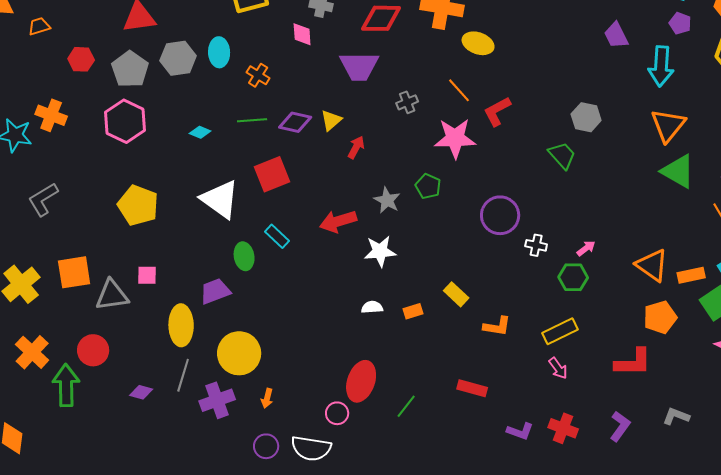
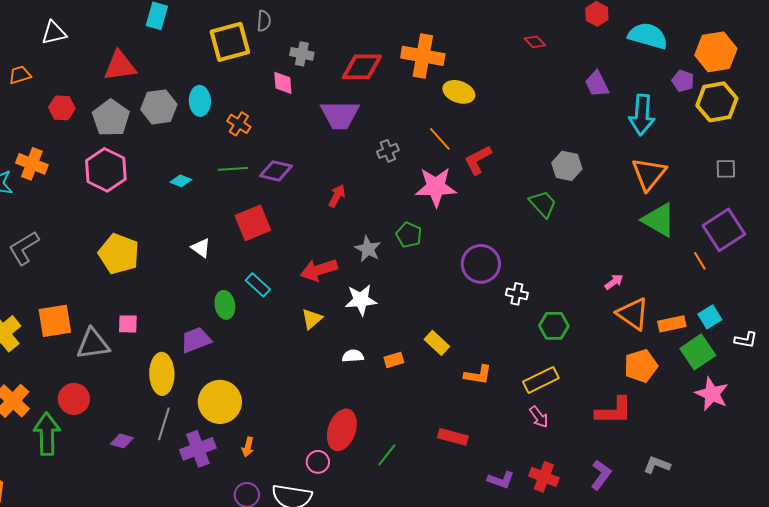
purple pentagon: (680, 23) -> (683, 81), moved
yellow triangle: (331, 120) -> (312, 319), moved
white triangle: (220, 199) -> (201, 248), size x0.5
pink arrow: (586, 248) -> (614, 282), moved

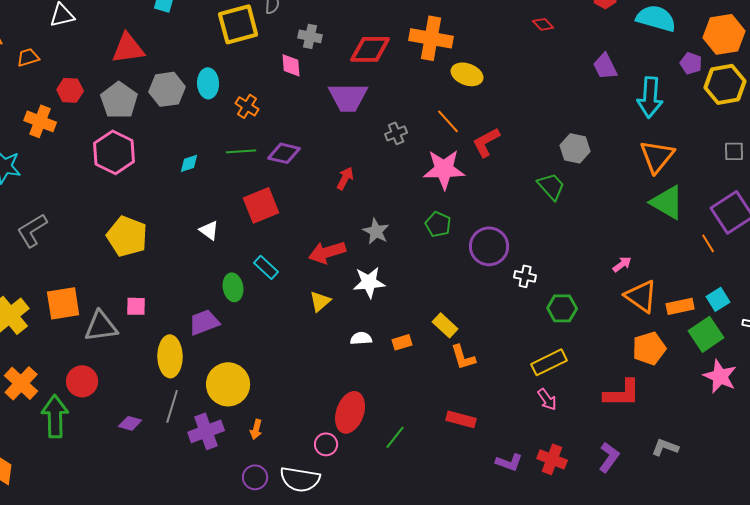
orange cross: (32, 164) -> (40, 121), moved
cyan diamond: (181, 181) -> (189, 163), turned -40
green pentagon: (409, 235) -> (438, 224), moved
orange L-shape: (478, 375) -> (463, 357), moved, turned 64

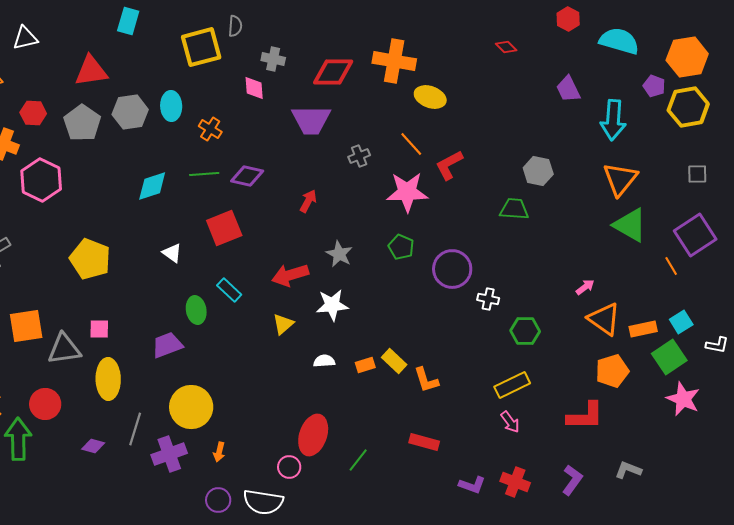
pink hexagon: (114, 152) -> (41, 180), moved
cyan diamond: (189, 163) -> (152, 186), size x1.6
green trapezoid: (551, 186) -> (514, 209), turned -44
yellow rectangle: (445, 325) -> (394, 361), moved
yellow ellipse: (170, 356) -> (108, 379), moved

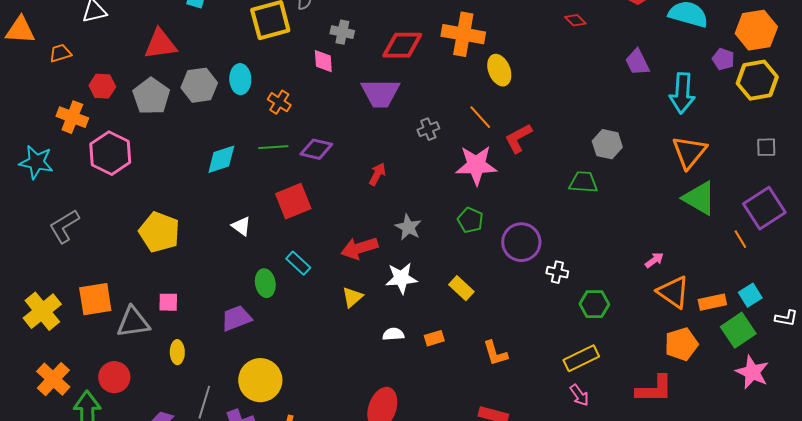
yellow ellipse: (430, 97) -> (499, 70), turned 48
yellow rectangle: (394, 361) -> (461, 288), moved
yellow ellipse: (108, 379) -> (177, 352), size x0.6

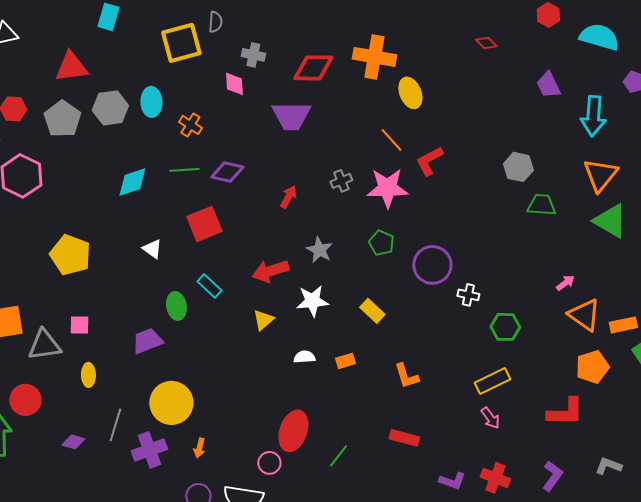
gray cross: (428, 129) -> (341, 181), moved
green trapezoid: (583, 182) -> (541, 205), moved

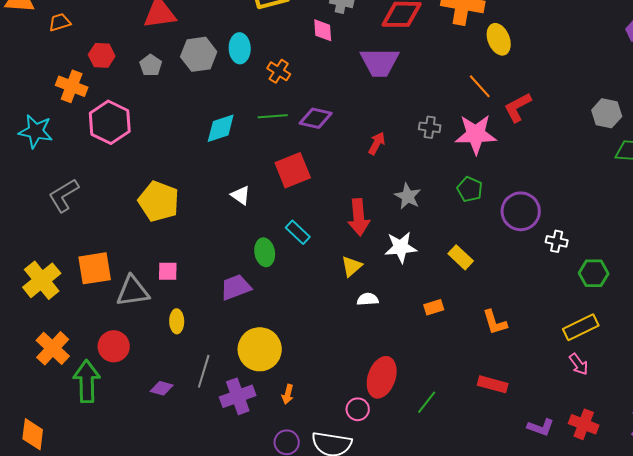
gray pentagon: (62, 119) -> (151, 65), size x0.6
gray cross: (341, 181) -> (430, 127), turned 30
red arrow: (270, 271) -> (359, 217), turned -78
white semicircle: (304, 357) -> (368, 299), moved

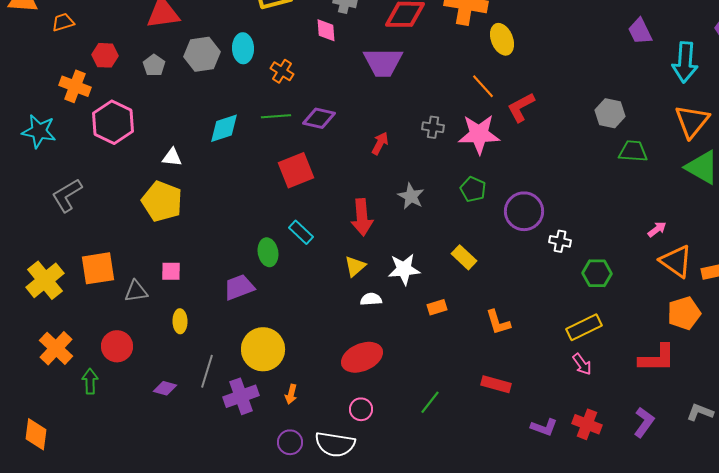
white triangle: (241, 195) -> (172, 157), moved, turned -30
white star: (401, 247) -> (404, 269), moved
gray triangle: (133, 291) -> (136, 291), size x0.7
red ellipse: (382, 377) -> (362, 357), moved, turned 48
green arrow: (87, 381) -> (90, 381), size x0.6

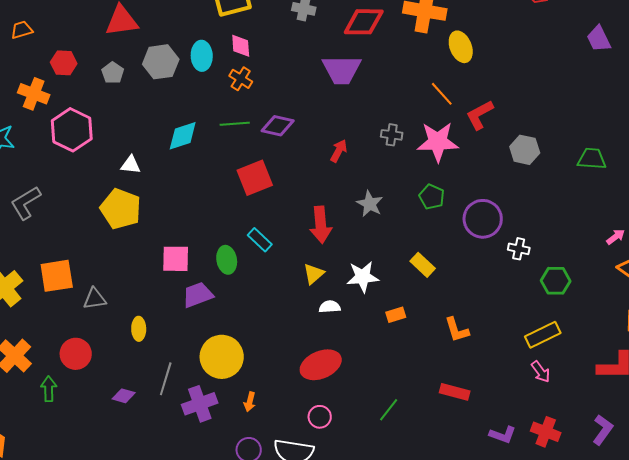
pink diamond: (326, 30) -> (241, 46), moved
gray hexagon: (610, 113) -> (525, 150), moved
pink square: (171, 271) -> (176, 259), moved, size x1.4

